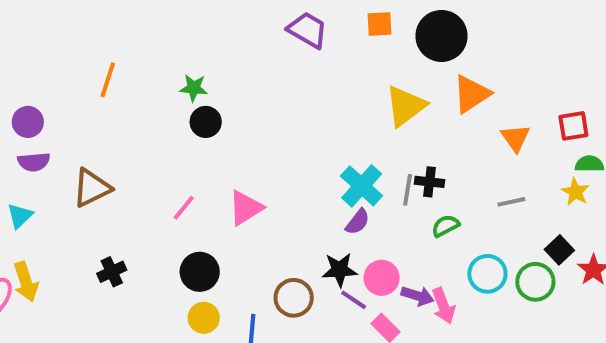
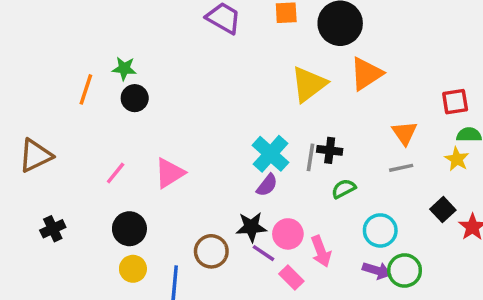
orange line: (108, 80) -> (86, 89), moved
orange triangle: (515, 138) -> (405, 133), moved
green circle: (535, 282) -> (405, 271), moved
purple arrow: (418, 296) -> (377, 271), moved
pink arrow: (444, 306) -> (321, 251), moved

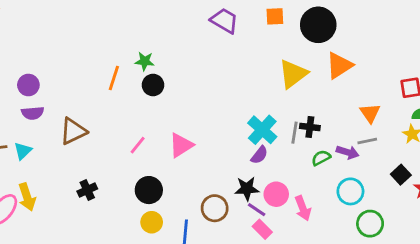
purple arrow: (377, 271) -> (348, 152), moved
pink rectangle: (291, 277) -> (262, 229), moved

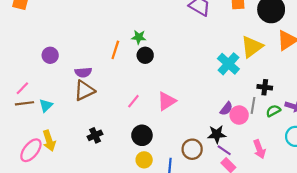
purple semicircle: (33, 113) -> (83, 72), moved
cyan cross: (262, 130) -> (228, 64), moved
gray line: (294, 133) -> (253, 105), moved
pink circle: (276, 194) -> (239, 115), moved

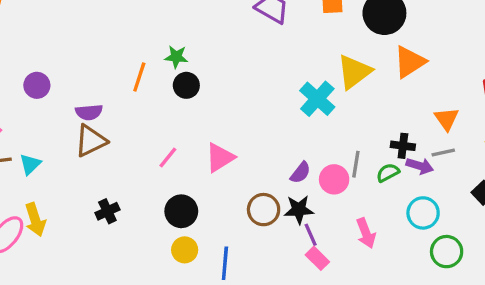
black cross: (265, 87) -> (403, 146), moved
purple semicircle: (226, 109) -> (300, 173), moved
brown circle: (192, 149) -> (264, 210), moved
purple line: (224, 150) -> (311, 235), turned 32

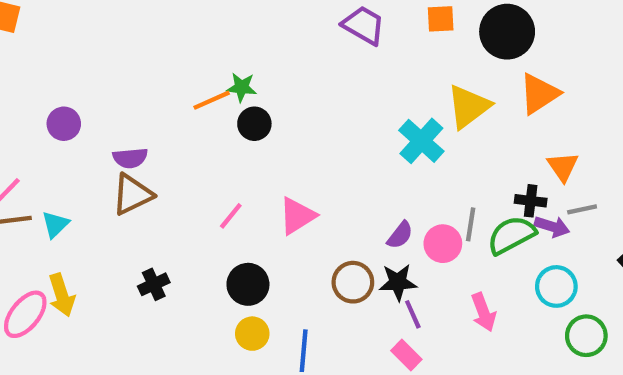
orange line: (139, 77) -> (212, 100), moved, turned 48
orange triangle: (447, 119) -> (563, 167), moved
green semicircle: (388, 173) -> (511, 235), size x1.6
pink rectangle: (317, 258) -> (406, 355), moved

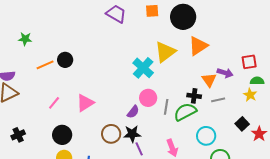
green star: (242, 87) -> (25, 39), moved
orange line: (212, 100) -> (45, 65), moved
purple arrow: (552, 227) -> (225, 73), moved
pink circle: (443, 244) -> (148, 98), moved

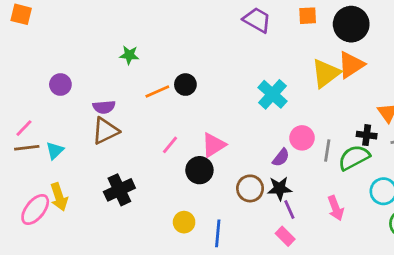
orange triangle: (198, 46) -> (351, 65), moved
cyan cross: (143, 68) -> (273, 94), moved
black cross: (18, 135) -> (119, 190), size x1.5
black circle: (62, 135) -> (199, 170), moved

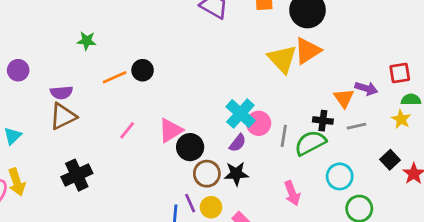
yellow triangle: (326, 73) -> (282, 59), turned -36
cyan cross: (273, 94) -> (240, 114), moved
black circle: (199, 170) -> (190, 147), moved
purple line: (289, 210) -> (190, 203), moved
yellow circle: (184, 222) -> (211, 207), moved

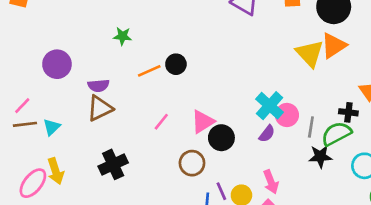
purple circle: (18, 70) -> (57, 64), size x1.4
brown circle: (207, 174) -> (192, 163), moved
black star: (236, 174) -> (320, 156), moved
pink arrow: (292, 193) -> (271, 182), moved

